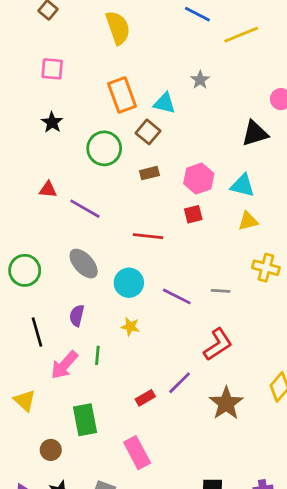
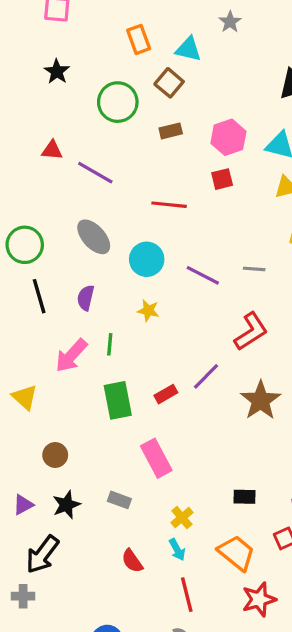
orange rectangle: (122, 95) -> (139, 39), size x0.7
black line: (37, 332) -> (39, 296), moved
green rectangle: (85, 420) -> (118, 400), moved

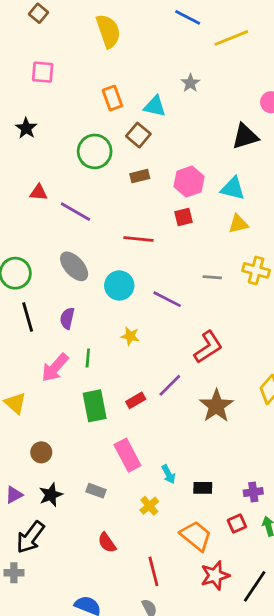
black star: (57, 72) -> (26, 128), moved
gray line: (254, 269) -> (212, 277), moved
yellow star: (148, 311) -> (130, 336), moved
cyan arrow: (177, 550) -> (168, 474), moved

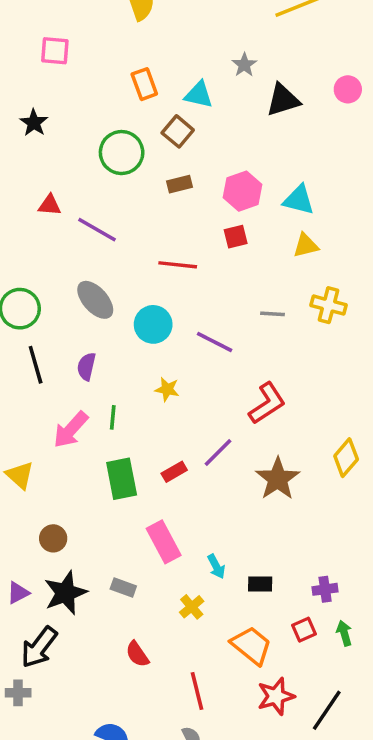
black triangle: (245, 136) -> (283, 100), moved
black star: (51, 495) -> (65, 593), size x1.4

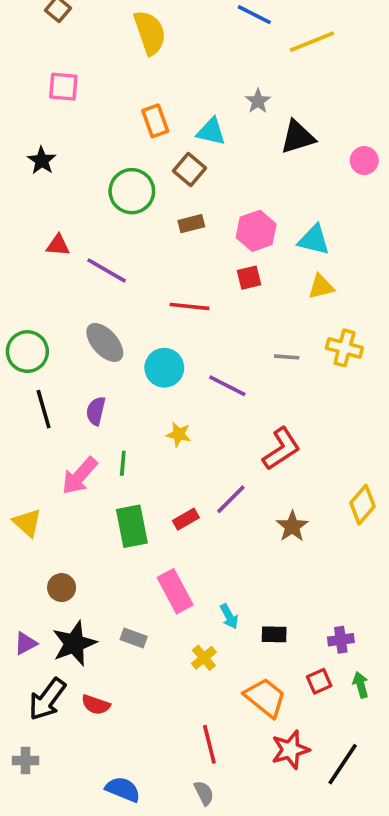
pink circle: (348, 89) -> (364, 161), moved
brown star: (278, 479) -> (292, 526), size x0.7
red semicircle: (137, 654) -> (96, 705), moved, turned -36
gray cross: (18, 693) -> (26, 761), moved

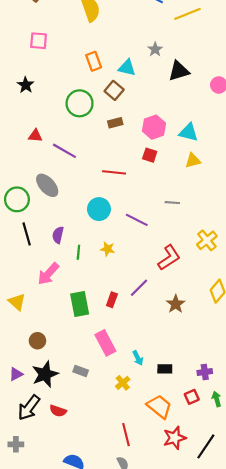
red square: (249, 278) -> (150, 155), turned 32
gray ellipse: (105, 343) -> (47, 185), moved
yellow cross: (344, 348) -> (207, 240), moved, turned 36
green line: (123, 463) -> (78, 252), moved
red rectangle: (186, 519) -> (112, 300), turned -40

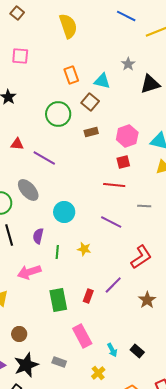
red square: (150, 155) -> (123, 162), turned -32
red line: (114, 172) -> (114, 185), moved
cyan circle: (99, 209) -> (64, 212), moved
pink arrow: (48, 274) -> (29, 272), turned 30
black rectangle: (165, 369) -> (137, 351), moved, turned 40

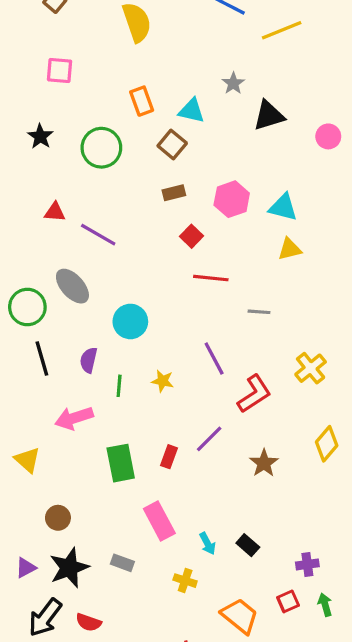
green circle: (58, 114) -> (101, 148), moved
red square: (123, 162) -> (191, 236), moved, turned -32
purple line: (111, 222) -> (214, 358), moved, turned 35
yellow cross: (98, 373) -> (185, 581), turned -32

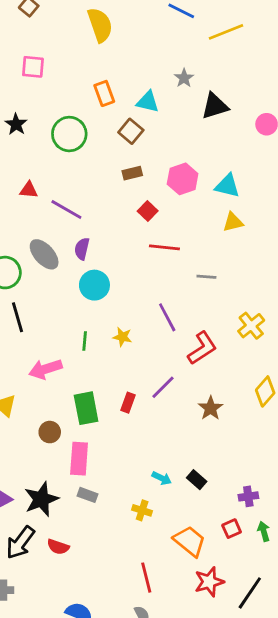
purple semicircle: (89, 360) -> (82, 249), moved
brown circle: (58, 518) -> (50, 432), moved
pink rectangle: (159, 521) -> (79, 459), moved, turned 32
cyan arrow: (208, 544) -> (162, 478), turned -36

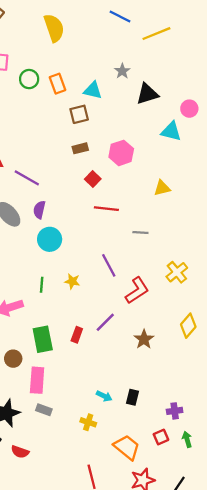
brown square: (131, 131) -> (79, 114), turned 36
green circle: (69, 134) -> (29, 79), moved, size x0.7
cyan triangle: (227, 186) -> (171, 131), moved
black rectangle: (197, 480) -> (133, 397), turned 63

